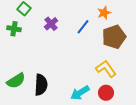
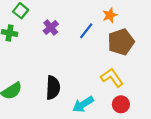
black semicircle: (41, 85) -> (53, 88), moved
red circle: (106, 93) -> (121, 104), moved

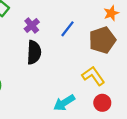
orange star: (110, 15) -> (111, 13), moved
black semicircle: (53, 88) -> (34, 52), moved

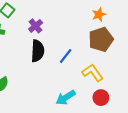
orange star: (111, 13) -> (99, 15), moved
blue line: (68, 29) -> (66, 56), moved

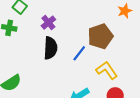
orange star: (99, 15) -> (125, 11), moved
brown pentagon: (101, 39) -> (100, 36), moved

